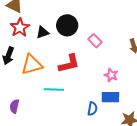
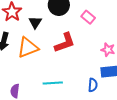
black triangle: (42, 32) -> (35, 22), moved, turned -32
cyan line: (54, 89) -> (53, 83), moved

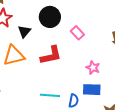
cyan line: (53, 83) -> (50, 95), moved

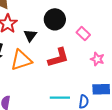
pink star: (93, 68) -> (97, 59), moved

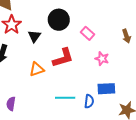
orange triangle: (21, 60) -> (37, 69), moved, size x0.7

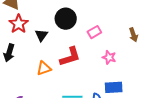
pink rectangle: (87, 33) -> (94, 32), turned -72

